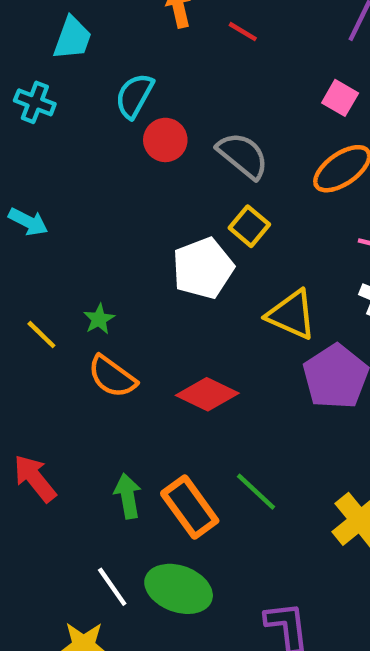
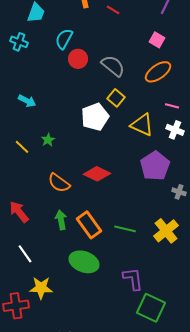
cyan arrow: (28, 222) -> (27, 101), moved
yellow triangle: (291, 315) -> (142, 125), moved
orange semicircle: (112, 377) -> (59, 183), moved
green line: (256, 492) -> (125, 229), moved, turned -30
white line: (112, 587) -> (25, 254), moved

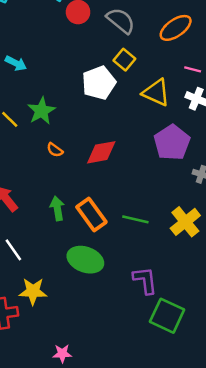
green star: (48, 140) -> (41, 111), size x1.6
red diamond: (97, 174) -> (101, 152), turned -36
orange semicircle: (59, 183) -> (55, 150), moved, size x0.6

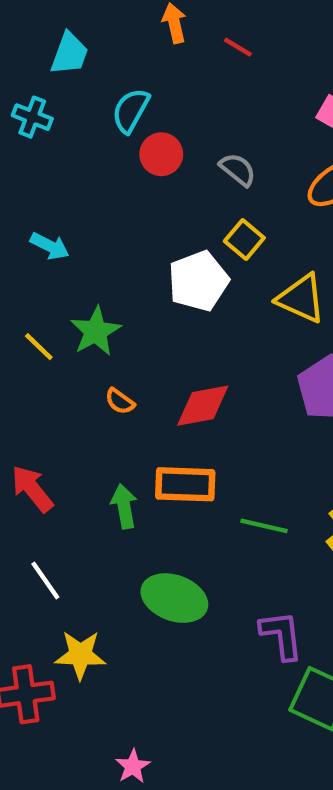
gray semicircle: (121, 21) -> (238, 170), size x0.7
orange rectangle: (91, 214) -> (185, 484), moved, turned -52
pink star: (62, 354) -> (133, 766), turned -30

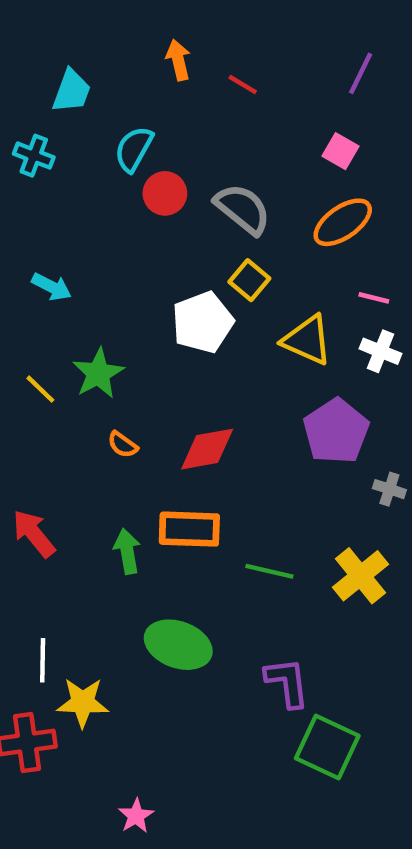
gray semicircle: (238, 170) -> (243, 209), size x1.5
white line: (45, 581) -> (43, 660), moved, turned 36

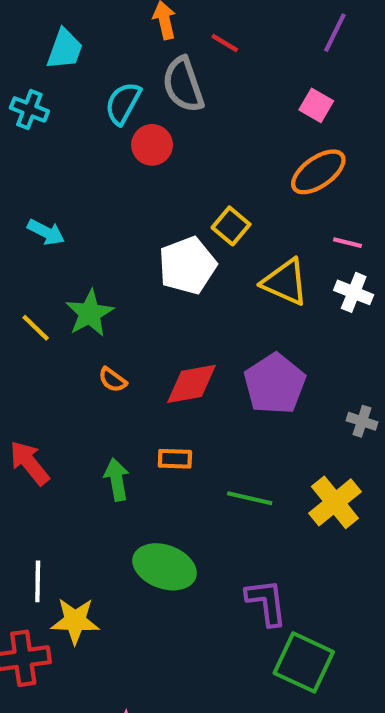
gray semicircle: (243, 209) -> (183, 85), moved, turned -148
purple pentagon: (336, 431) -> (275, 384), moved
orange rectangle: (189, 529) -> (175, 459), size x0.6

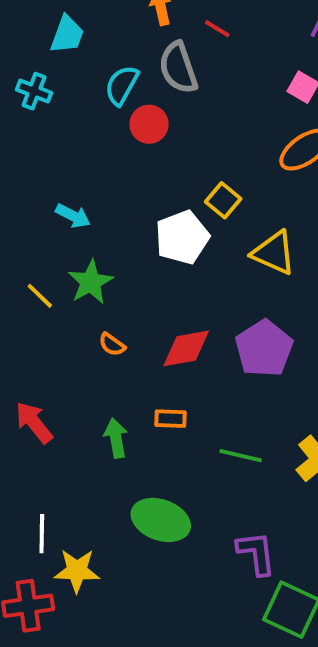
cyan arrow: (46, 232) -> (73, 216), moved

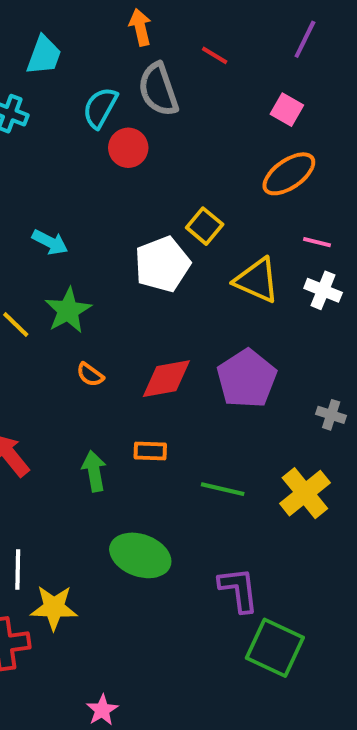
red line: (217, 29) -> (215, 55), moved

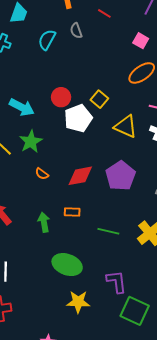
gray semicircle: (158, 90) -> (76, 31), size x0.6
red circle: (128, 148) -> (61, 97), moved
cyan arrow: (50, 242) -> (22, 107), size x1.4
yellow star: (54, 608) -> (78, 302), moved

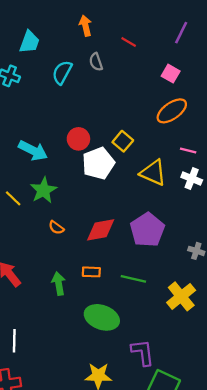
green line: (108, 231) -> (133, 279), moved
green ellipse: (67, 265) -> (102, 317), moved

